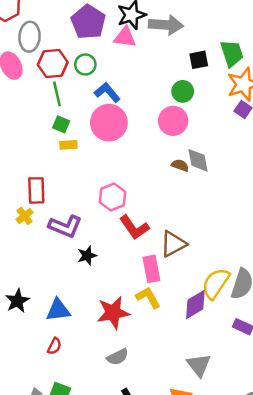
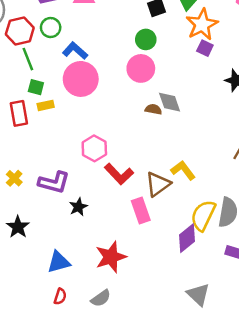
red rectangle: (36, 190) -> (19, 113), moved
yellow L-shape: (148, 297) -> (183, 170), moved
black star: (17, 301) -> (18, 227), moved
gray semicircle: (118, 357) -> (101, 298), moved

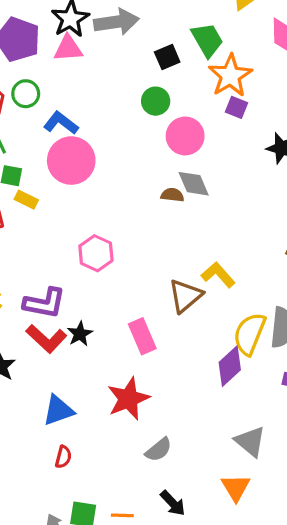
pink circle: (141, 68) -> (185, 136), moved
yellow rectangle: (46, 105) -> (26, 200), turned 42
red L-shape: (119, 174) -> (46, 339), moved
pink rectangle: (141, 211) -> (142, 336), moved
gray semicircle: (101, 298) -> (159, 450), moved

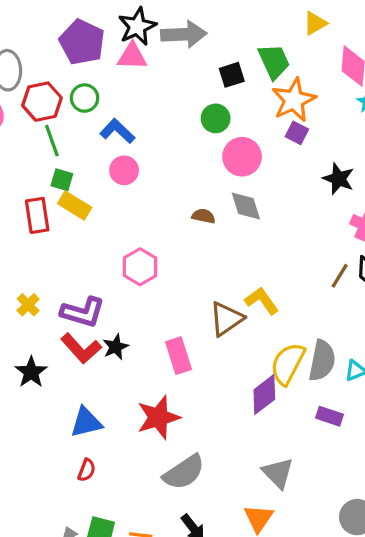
pink circle: (71, 161) -> (124, 170), size x0.6
brown semicircle: (172, 195) -> (204, 216), moved
yellow rectangle: (26, 200) -> (75, 205), size x1.4
gray semicircle: (159, 450) -> (184, 472), size x1.5

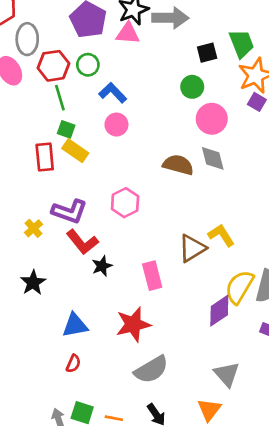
brown semicircle: (204, 216) -> (178, 165), size x1.6
purple L-shape: (83, 312) -> (69, 211), moved
red L-shape: (81, 348) -> (82, 242), moved

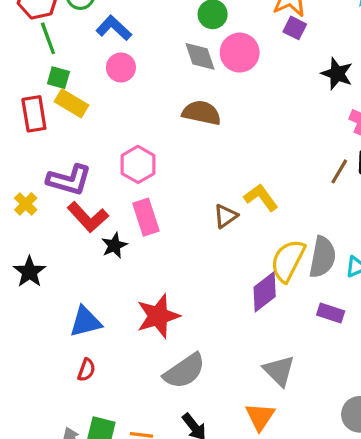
gray diamond: (213, 158) -> (200, 56), moved
brown triangle: (192, 248) -> (226, 216), size x0.7
pink rectangle: (152, 276) -> (146, 217), moved

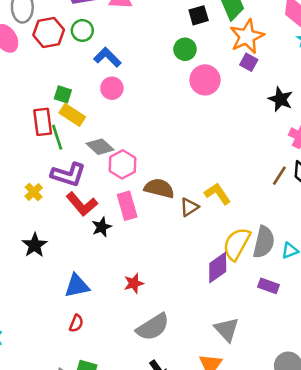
green line: (48, 38) -> (57, 137), moved
gray diamond: (200, 56) -> (100, 147), moved, turned -32
brown semicircle: (202, 113) -> (159, 188), moved
red star: (158, 316) -> (134, 283), size x0.6

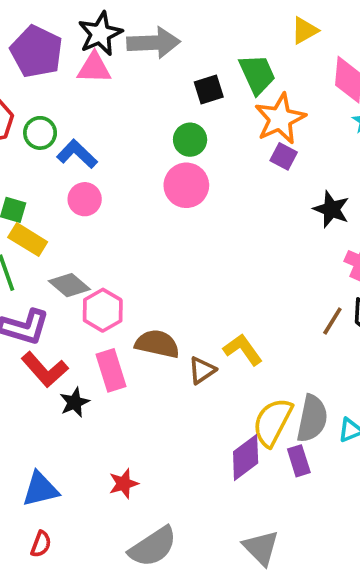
green circle: (82, 30) -> (40, 133), moved
pink circle: (205, 80) -> (186, 185), moved
purple rectangle: (269, 286) -> (299, 461), moved, turned 54

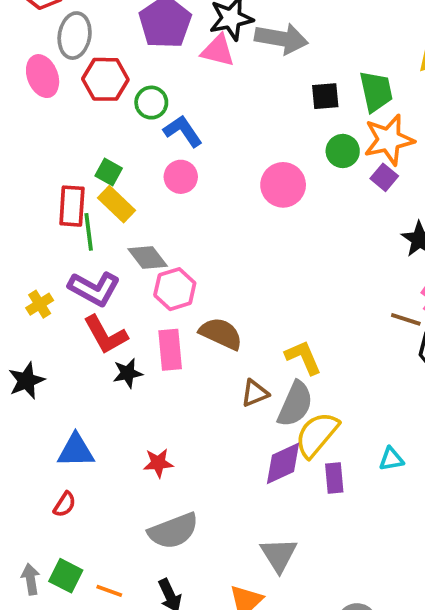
green circle: (190, 140) -> (343, 151), moved
brown line: (332, 321) -> (406, 319), moved, turned 64
brown triangle: (202, 370) -> (255, 393), moved
gray semicircle: (312, 419) -> (295, 404), moved

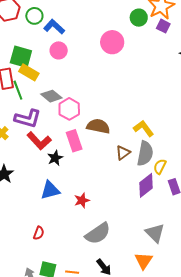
green square: (109, 172) -> (21, 57), size x1.6
yellow semicircle: (317, 435) -> (160, 167), size x0.6
blue triangle: (76, 451) -> (50, 190), moved

